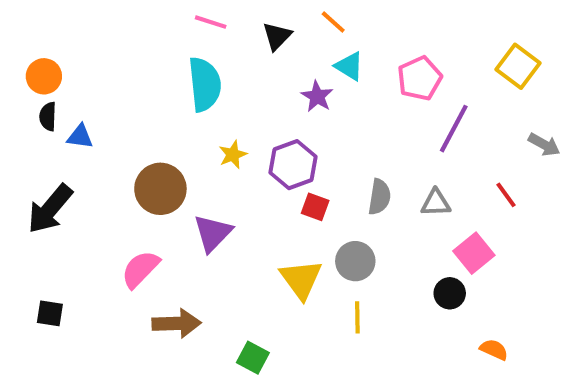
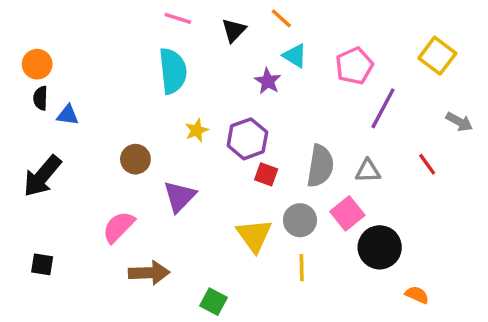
brown circle: (160, 189) -> (135, 159), size x0.7
gray semicircle: (379, 197) -> (320, 166), size x1.4
pink square: (474, 253) -> (347, 213), moved
black circle: (450, 293) -> (380, 247), size x1.6

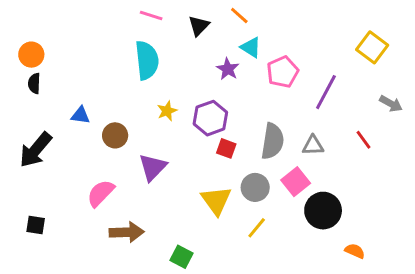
pink pentagon: (354, 66) -> (283, 72), moved
blue triangle: (68, 115) -> (80, 115), moved
yellow line: (302, 268) -> (257, 228), turned 40

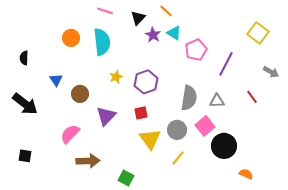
orange circle: (31, 55) -> (71, 38), moved
purple star: (228, 69) -> (153, 35), moved
blue triangle: (80, 115) -> (56, 80), turned 48
red square: (226, 148) -> (141, 113), moved, turned -32
black arrow: (36, 150) -> (25, 104), turned -92

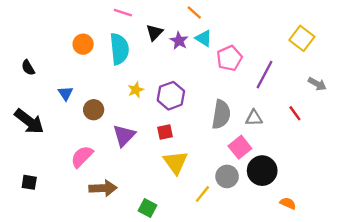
black triangle: (138, 18) -> (154, 32), moved
black semicircle: (24, 58) -> (28, 68), turned -32
gray circle: (177, 130) -> (227, 176), moved
yellow line: (178, 158) -> (202, 194), moved

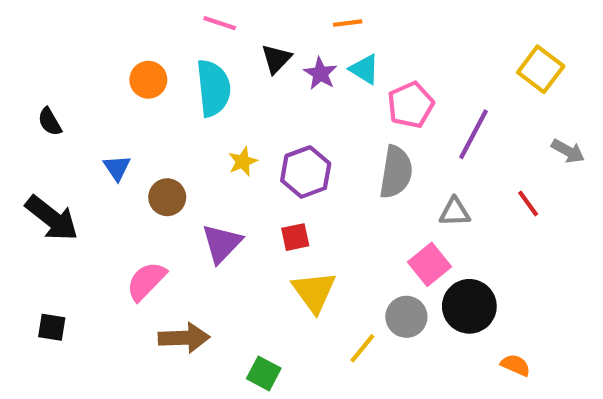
orange line: (194, 13) -> (348, 23), turned -49
gray semicircle: (221, 114) -> (396, 172), moved

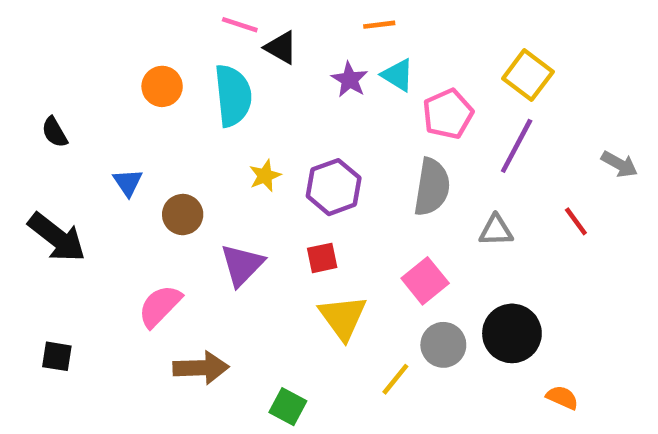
black triangle: (276, 59) -> (281, 48), moved, turned -44
yellow square: (541, 69) -> (528, 75), moved
pink square: (429, 264) -> (425, 281), moved

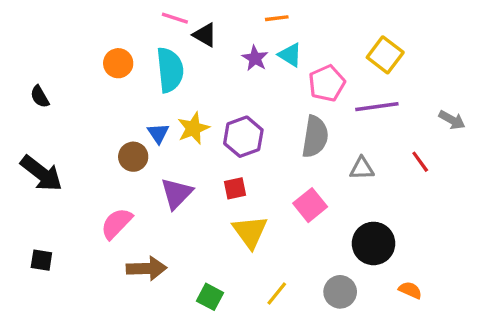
purple line: (517, 146) -> (377, 107), turned 54
yellow star: (265, 176) -> (193, 128), size x1.4
blue triangle: (128, 182) -> (158, 133), moved
gray circle: (443, 345) -> (340, 292), moved
yellow line: (395, 379) -> (277, 294), moved

